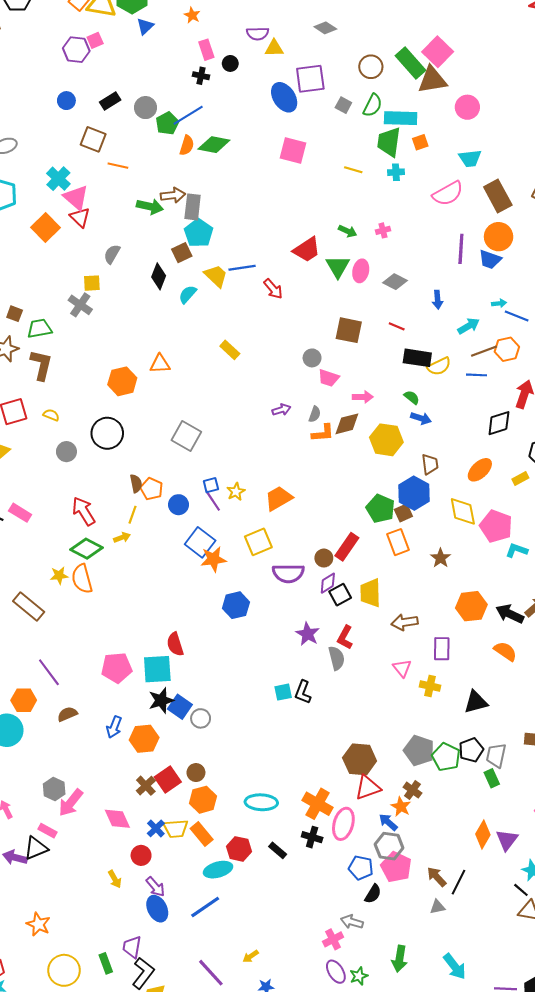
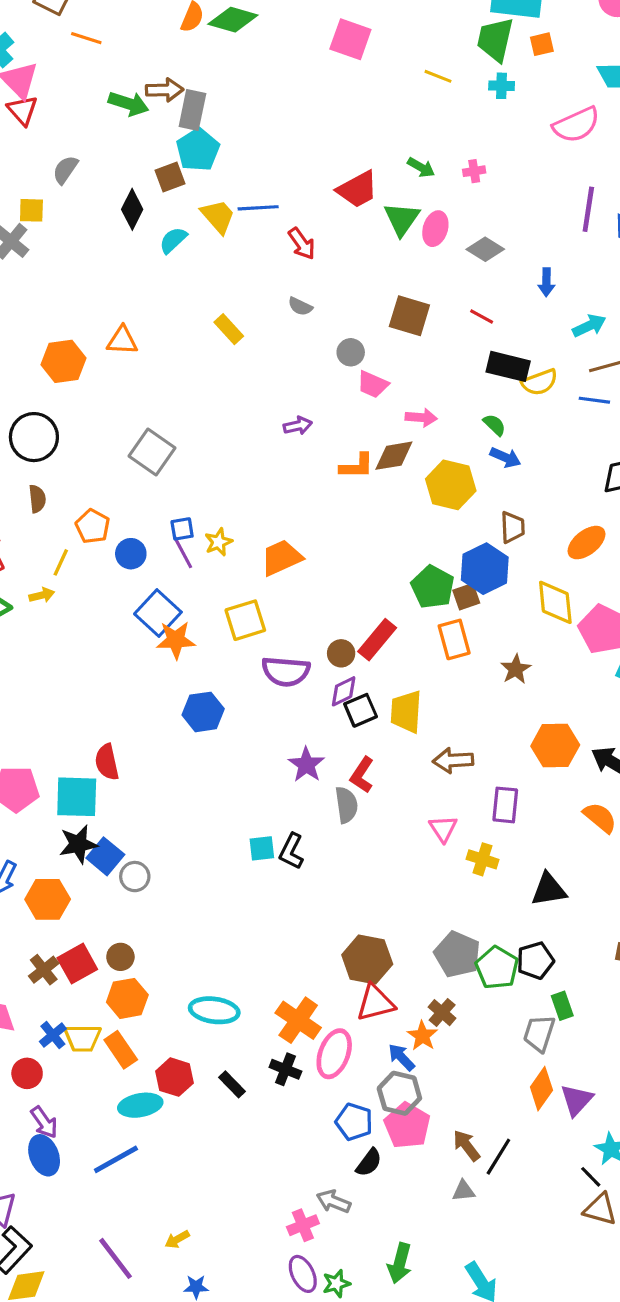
gray semicircle: (315, 414) -> (300, 306), moved, turned 91
brown semicircle: (136, 483) -> (37, 499), moved
gray trapezoid: (496, 755) -> (539, 1033), moved

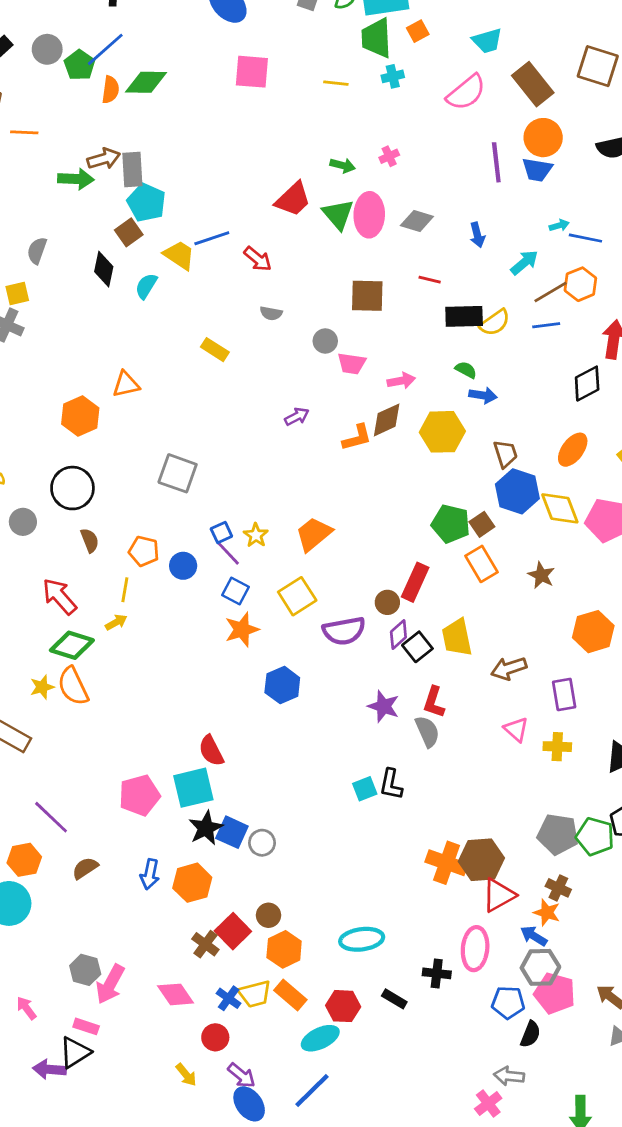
pink ellipse: (435, 229) -> (369, 215), size x1.4
blue hexagon: (485, 569) -> (517, 491), moved
blue square: (158, 613) -> (235, 591), moved, size x0.7
orange cross: (298, 1020) -> (447, 863), moved

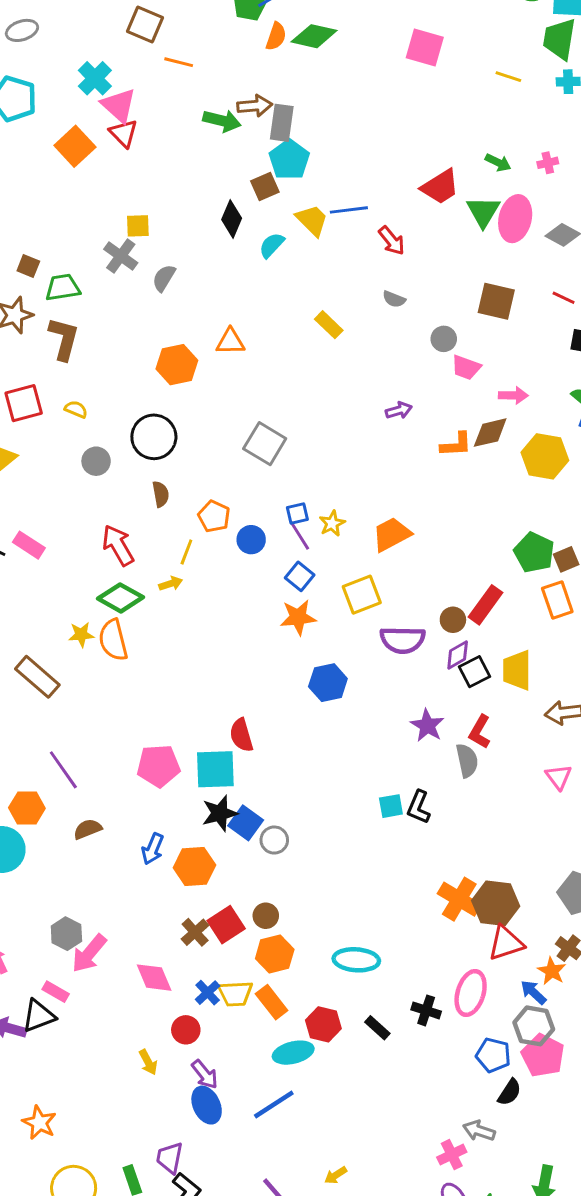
gray semicircle: (37, 251) -> (164, 278), moved

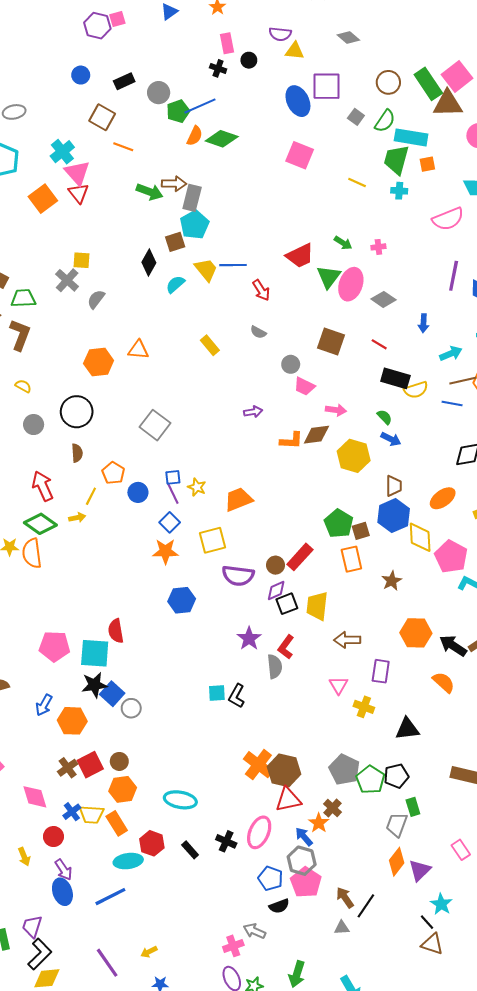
yellow star: (332, 523) -> (197, 487), turned -30
black semicircle: (509, 1092) -> (279, 906), turned 30

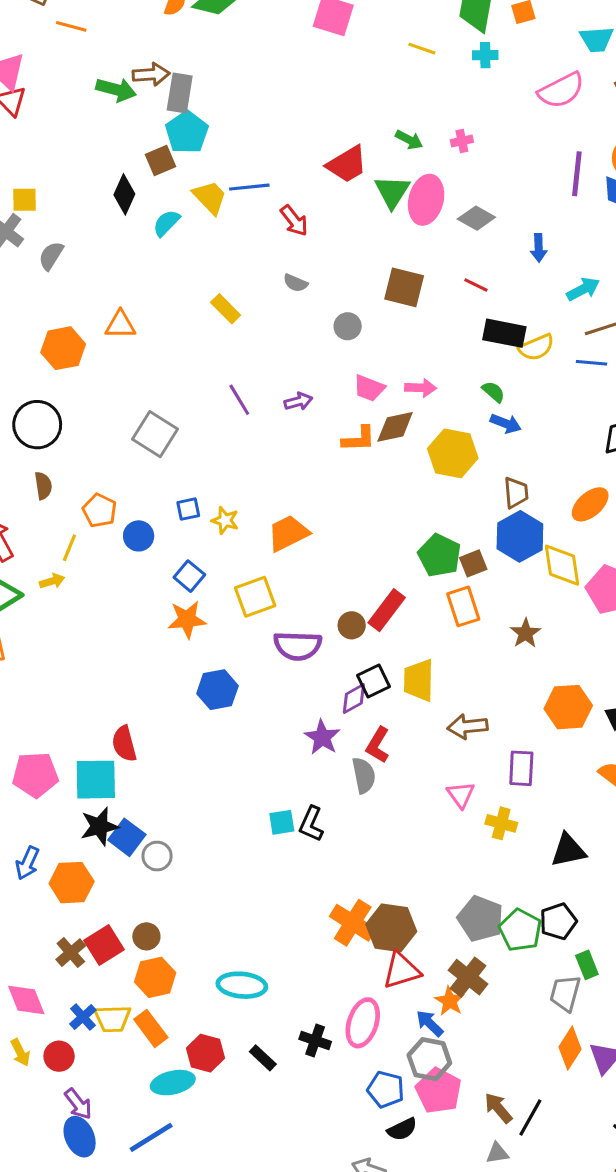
pink trapezoid: (304, 386) -> (369, 388), moved
purple line: (173, 493) -> (239, 400), moved
purple diamond: (276, 591) -> (354, 699), moved
brown cross: (332, 808) -> (468, 977), size x1.4
yellow arrow: (24, 857) -> (20, 1053), moved

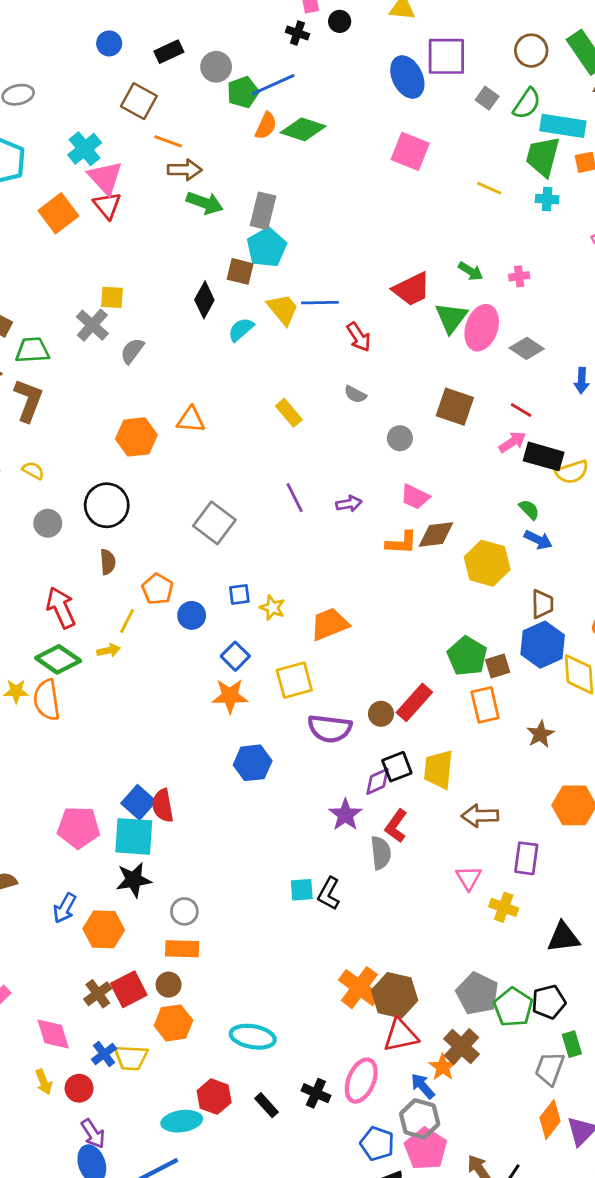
brown arrow: (151, 74) -> (185, 170), moved
brown square: (160, 160) -> (240, 271), turned 32
pink arrow: (421, 388) -> (512, 442), moved, turned -40
blue square: (127, 837) -> (138, 802), moved
orange rectangle: (151, 1028) -> (182, 949), moved, turned -56

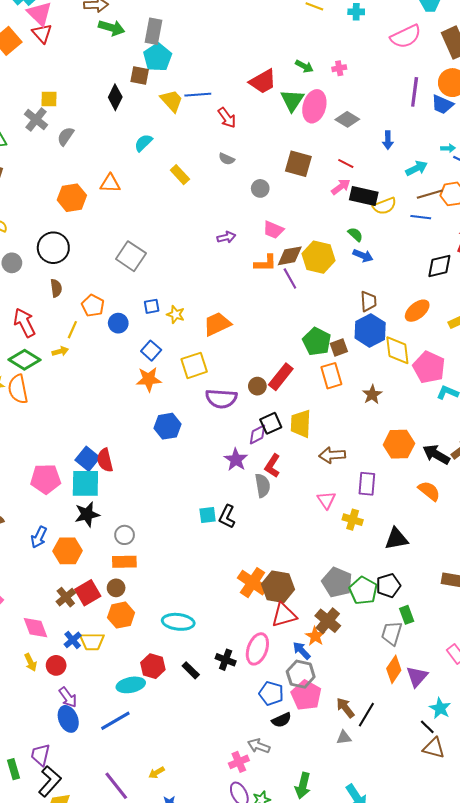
cyan semicircle: (241, 330) -> (143, 143), moved
purple line: (295, 498) -> (290, 278), moved
yellow hexagon: (487, 563) -> (318, 257), moved

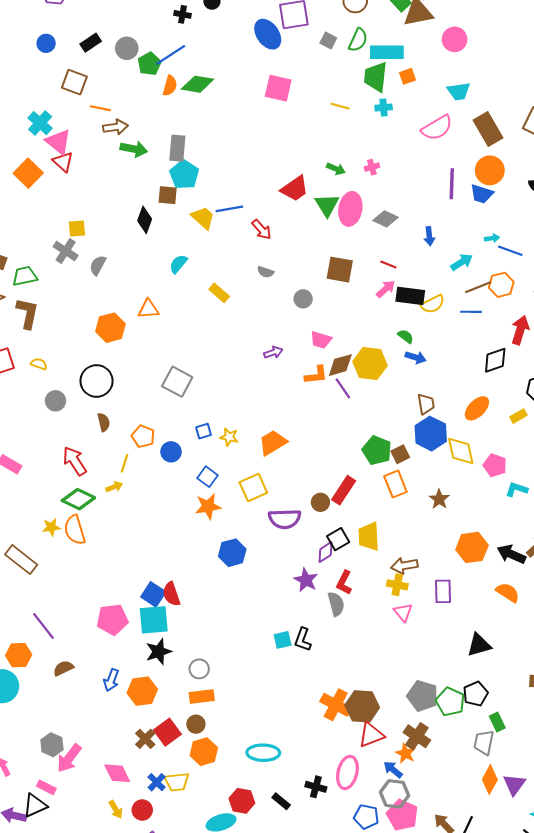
pink pentagon: (429, 367) -> (495, 465), size x0.7
yellow cross: (353, 520) -> (397, 585), moved

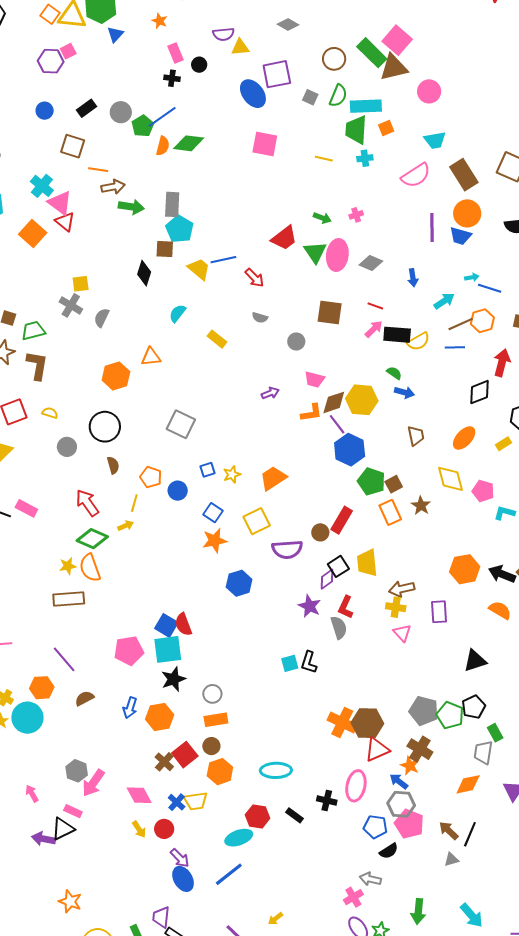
blue hexagon: (431, 434) -> (350, 450), moved
yellow star: (229, 437) -> (232, 474), turned -30
brown star: (439, 499) -> (421, 506), moved
brown rectangle: (21, 560) -> (69, 599), moved, turned -40
orange diamond: (490, 780) -> (468, 784), moved, turned 52

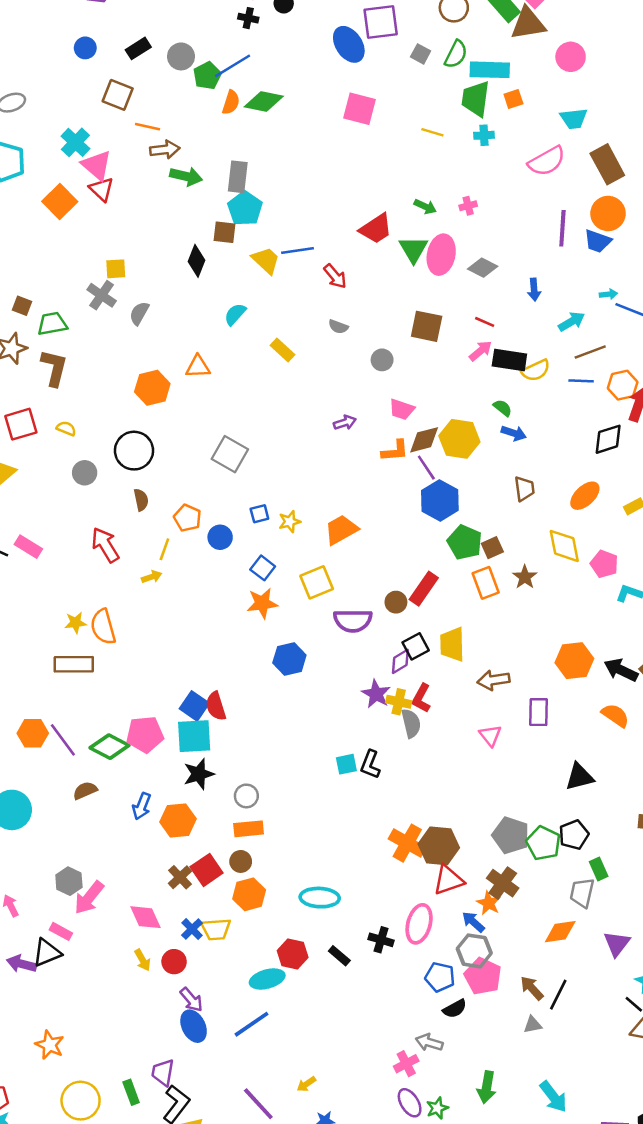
orange hexagon: (482, 321) -> (623, 385), moved
green diamond: (92, 539) -> (109, 747), moved
yellow cross: (396, 607) -> (399, 702), moved
orange hexagon: (42, 688) -> (33, 733), moved

